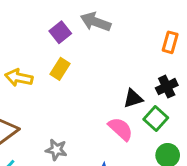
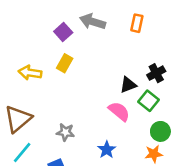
orange rectangle: (170, 42) -> (137, 23), moved

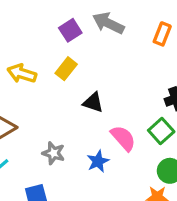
black triangle: (128, 85) -> (93, 102), moved, turned 30
blue star: (107, 150) -> (98, 161), moved

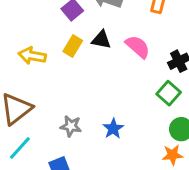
black triangle: (93, 102) -> (101, 40), moved
pink semicircle: (123, 138) -> (138, 47), moved

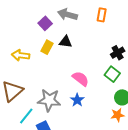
pink semicircle: (138, 47) -> (81, 79), moved
gray star: (71, 126) -> (49, 100), size x1.6
cyan line: (20, 148) -> (26, 116), moved

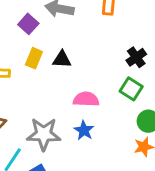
black triangle: (66, 42) -> (62, 59), moved
pink semicircle: (81, 79) -> (86, 99), turned -30

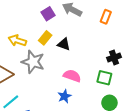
green square: (131, 89) -> (104, 78), turned -35
gray star: (44, 134) -> (33, 62), moved

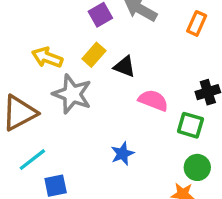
pink semicircle: (72, 76) -> (153, 100), moved

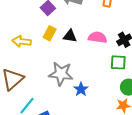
gray star: (72, 94) -> (61, 74), moved
pink semicircle: (153, 100) -> (98, 37), moved

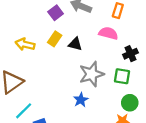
pink semicircle: (98, 37) -> (108, 33), moved
gray star: (61, 74) -> (92, 74), moved, turned -30

